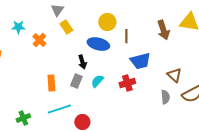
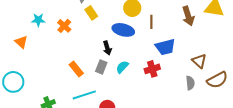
cyan star: (18, 27) -> (38, 20), moved
orange rectangle: (51, 83) -> (76, 69), turned -35

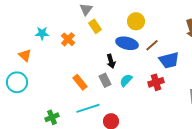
brown line: (151, 22) -> (152, 45), moved, turned 48
gray rectangle: (101, 67) -> (105, 80), turned -48
cyan circle: (13, 82) -> (17, 82), moved

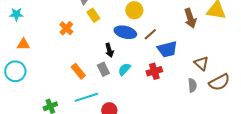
cyan star: (42, 33) -> (16, 14), moved
orange triangle: (25, 55) -> (23, 44), turned -40

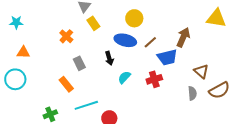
brown arrow: (190, 18) -> (183, 37), moved, turned -138
gray rectangle: (103, 69) -> (79, 63), moved
orange rectangle: (78, 71) -> (66, 84), moved

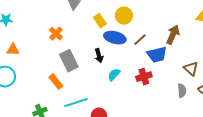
yellow rectangle: (93, 23) -> (100, 21), moved
gray rectangle: (79, 63) -> (69, 61), size x1.5

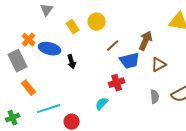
blue ellipse: (115, 38) -> (50, 49), moved
gray rectangle: (69, 61) -> (18, 61), moved
brown triangle: (191, 69) -> (159, 65), moved, turned 49
cyan semicircle: (114, 75) -> (102, 104), moved

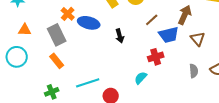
black arrow: (72, 62) -> (120, 36), moved
brown triangle: (159, 65) -> (198, 39), turned -42
orange rectangle: (29, 88) -> (57, 61), moved

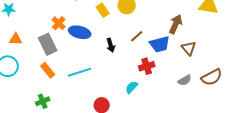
brown line: (152, 20) -> (137, 36), moved
gray semicircle: (194, 71) -> (185, 80), turned 64
cyan line: (88, 83) -> (80, 72), moved

